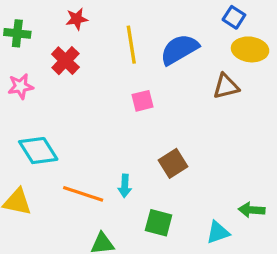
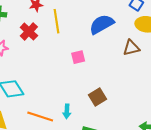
yellow line: (131, 45) -> (57, 21), moved

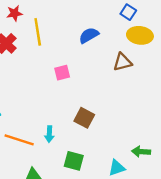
blue semicircle: (102, 24) -> (89, 35), size x0.7
brown square: (98, 97) -> (84, 118), turned -30

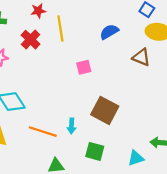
brown triangle: (122, 62) -> (141, 57), turned 36
brown square: (84, 118) -> (105, 110), size x1.4

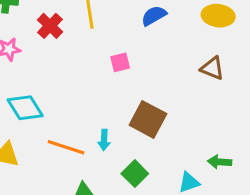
brown triangle: (141, 57) -> (212, 68), moved
green square: (95, 151) -> (135, 174), turned 30

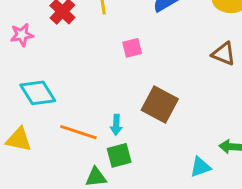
green square: (135, 174) -> (119, 155), moved, turned 30

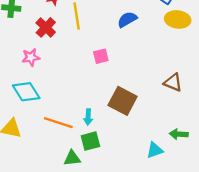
pink star: (22, 35) -> (31, 57), moved
brown triangle: (224, 54) -> (173, 83), moved

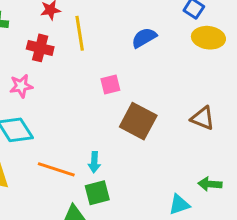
red cross: (46, 27) -> (40, 48), turned -30
brown square: (123, 101) -> (138, 121), moved

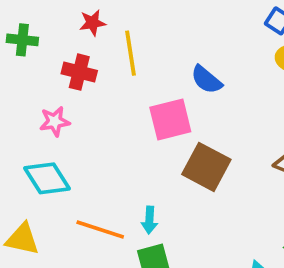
blue semicircle: (144, 38) -> (206, 80), moved, turned -110
pink square: (110, 85) -> (170, 120), size x1.6

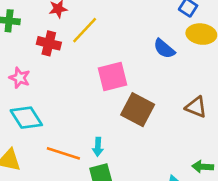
yellow line: (130, 53) -> (85, 30), turned 52
blue semicircle: (206, 80) -> (164, 49), moved
pink star: (55, 121) -> (20, 78), moved, turned 30

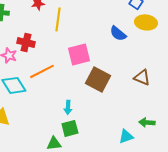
yellow line: (85, 30) -> (58, 19), turned -35
red cross: (49, 43) -> (26, 42), moved
orange line: (63, 153) -> (42, 71), moved, turned -45

